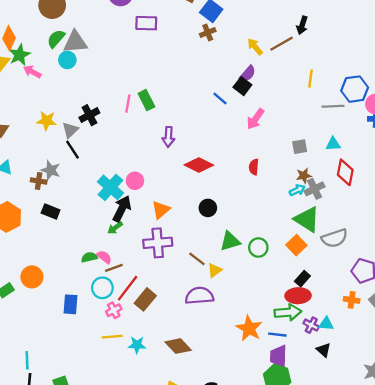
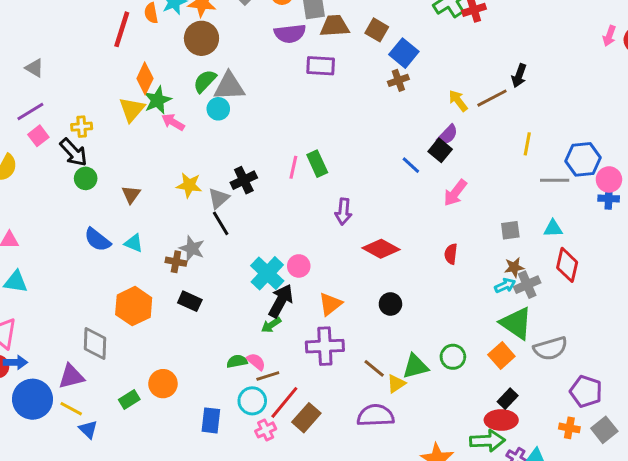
green triangle: (230, 241) -> (415, 366), moved

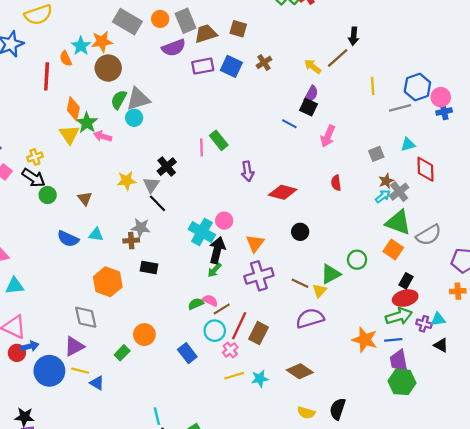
blue square: (404, 53) -> (231, 66), moved
blue rectangle: (211, 420) -> (187, 353), turned -30

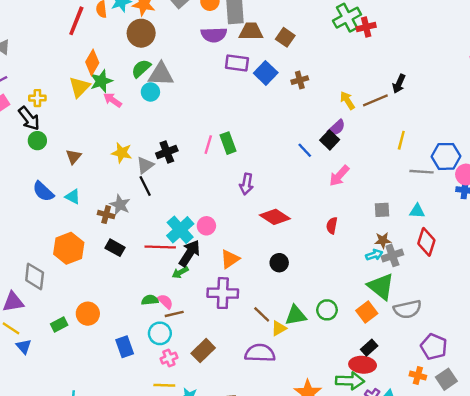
red line: (239, 326) -> (160, 247), moved, turned 48

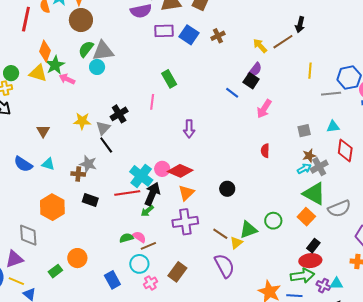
yellow triangle: (79, 87) -> (38, 73), turned -48
green circle: (37, 141) -> (11, 73), moved
green rectangle: (228, 143) -> (169, 79), moved
red diamond: (275, 217) -> (180, 171), moved
purple semicircle: (260, 353) -> (224, 266), turned 70

